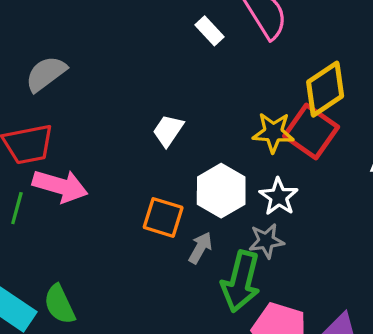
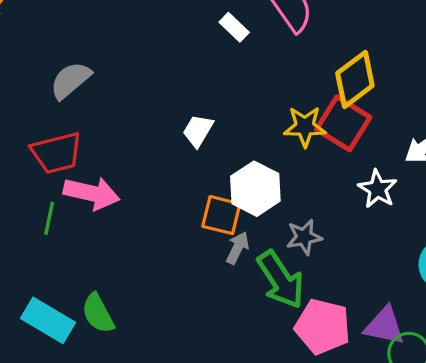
white star: (279, 197) -> (378, 189), moved
orange square: (163, 217) -> (221, 215), moved
green arrow: (241, 281) -> (281, 280), turned -44

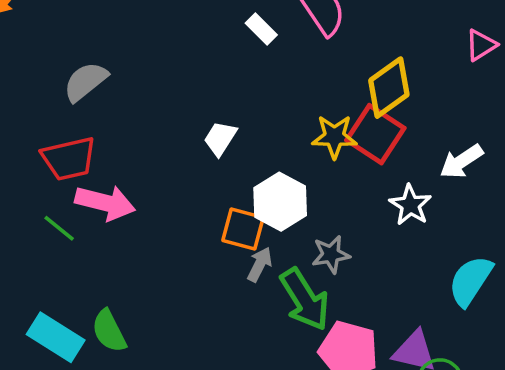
green line: (49, 218) -> (59, 228), turned -64

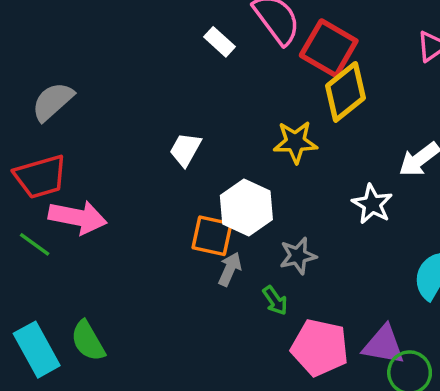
red square: (375, 134) -> (329, 48), moved
green arrow: (305, 299) -> (275, 301), size x0.5
cyan rectangle: (56, 337) -> (37, 350), turned 32

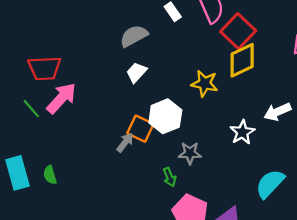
gray semicircle: (53, 102) -> (134, 36), moved
pink arrow: (78, 217) -> (61, 98), turned -72
gray arrow: (230, 269) -> (125, 142), moved
green semicircle: (88, 341) -> (50, 175), size x0.7

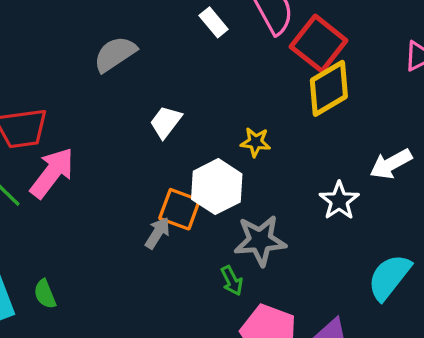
gray semicircle: (134, 36) -> (115, 54), moved
yellow star: (205, 83) -> (256, 142), moved, size x0.7
gray star: (190, 153) -> (260, 240), size x1.4

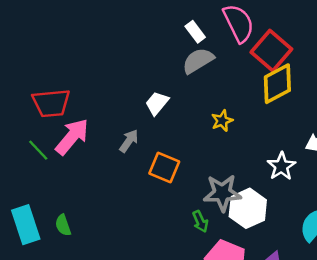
gray semicircle: (115, 54) -> (198, 61), moved
yellow star: (256, 142) -> (222, 121), turned -30
white hexagon: (217, 187) -> (248, 208), moved
gray arrow: (158, 233) -> (129, 141), moved

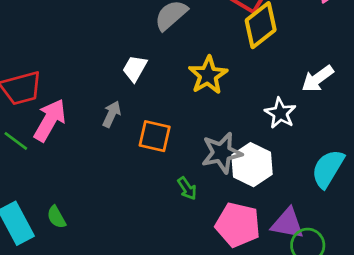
yellow star: (222, 121) -> (208, 75), size x1.6
green arrow: (200, 221) -> (187, 188), moved

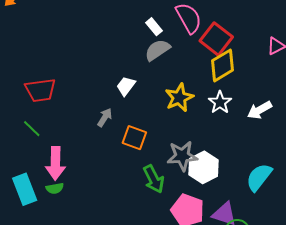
white star: (280, 113) -> (220, 102), moved
pink arrow: (50, 120) -> (55, 163), moved, turned 144
green arrow: (187, 188) -> (154, 179), size x1.6
green semicircle: (56, 217) -> (55, 188), turned -78

